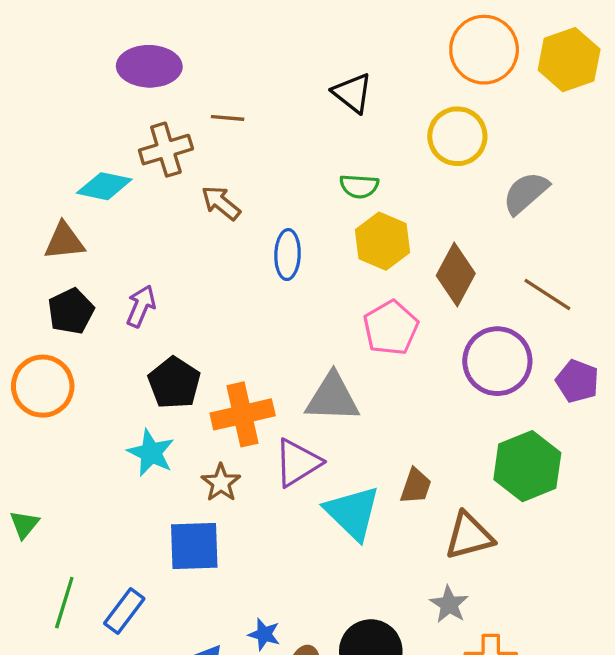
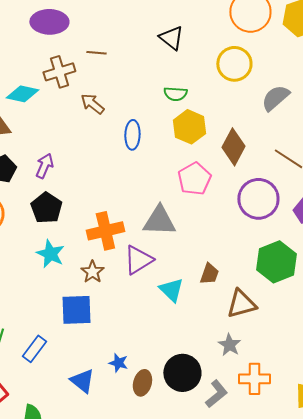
black pentagon: (174, 383) -> (46, 208), moved
cyan triangle: (352, 513) -> (171, 290), size x0.7

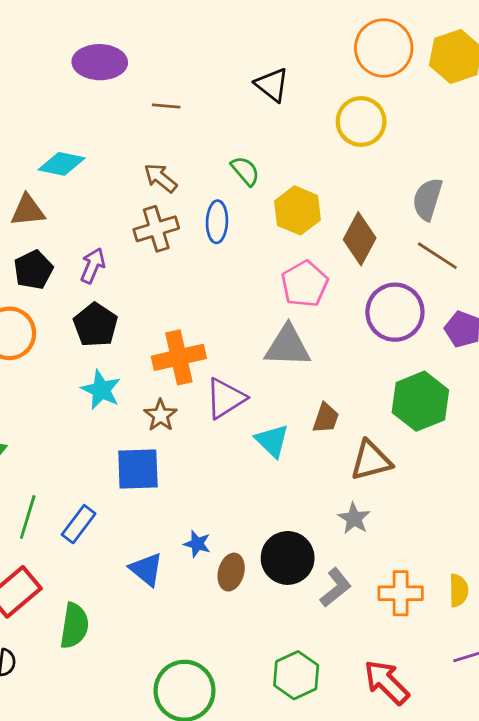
brown cross: (59, 72) -> (156, 229), moved
green semicircle: (175, 94) -> (245, 171), moved, turned -135
gray semicircle: (275, 98) -> (427, 199), moved, turned -32
gray triangle: (159, 221) -> (288, 346), moved
orange cross: (254, 379) -> (401, 593), moved

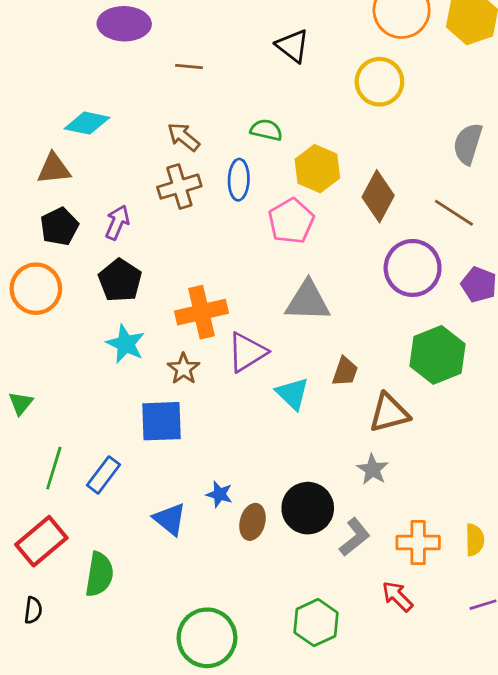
green semicircle: (245, 171) -> (266, 130), turned -36
gray semicircle: (427, 199) -> (468, 144), moved
pink pentagon: (305, 284) -> (291, 221), moved
red arrow: (386, 682) -> (397, 596), moved, size x0.7

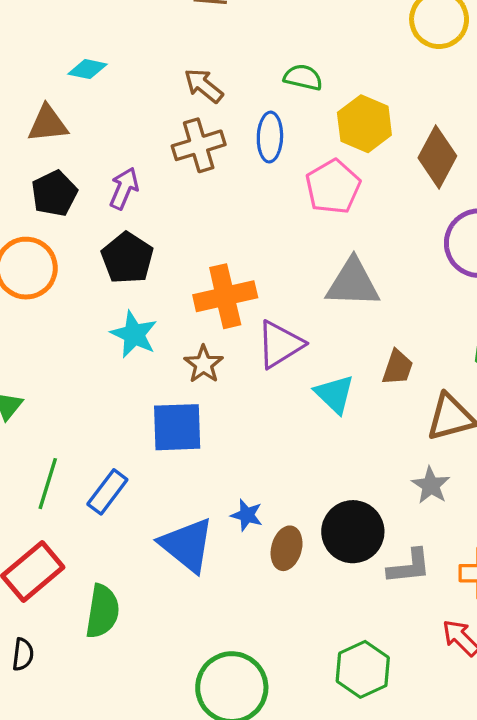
cyan diamond: (87, 123) -> (88, 69), size x0.7
blue triangle: (170, 519) -> (187, 545), size x1.4
gray L-shape: (355, 537) -> (409, 567), turned 33

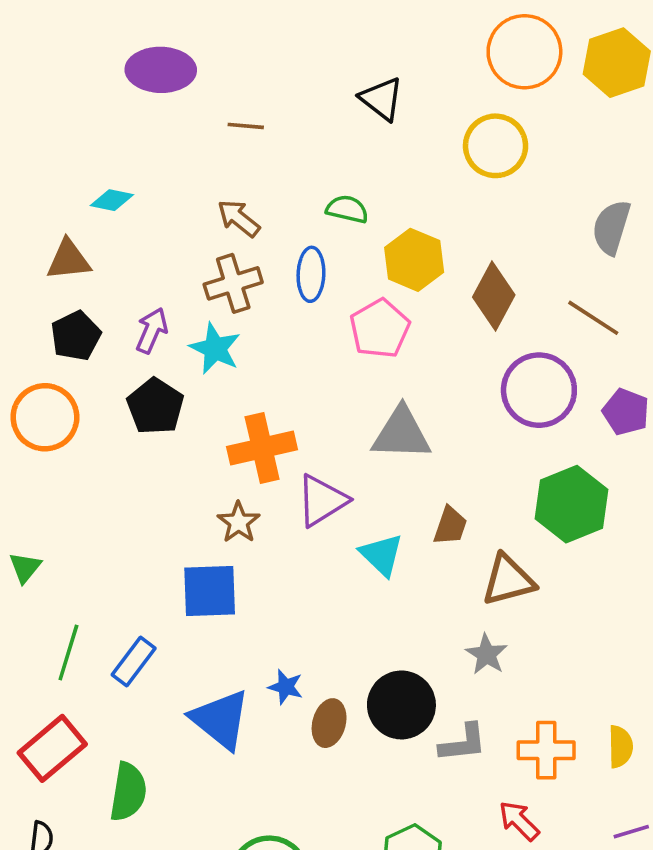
cyan star: (134, 334) -> (215, 349), moved

